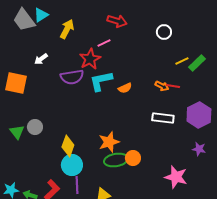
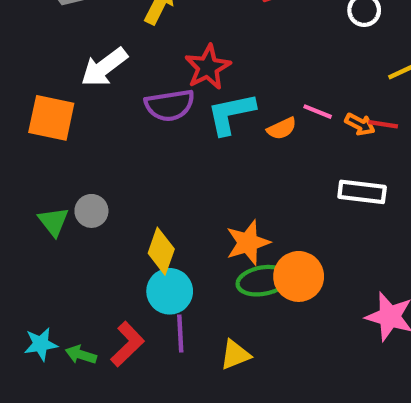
pink line: (104, 43) -> (318, 112), moved, turned 48
white arrow: (41, 59) -> (104, 67), size x1.6
orange circle: (133, 158) -> (299, 276), size x1.5

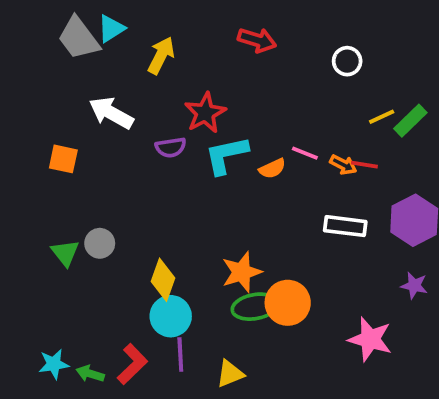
white arrow: (104, 67) -> (111, 113), turned 66
purple semicircle: (170, 105) -> (171, 147), size x0.7
orange square: (51, 118) -> (63, 159), size x0.7

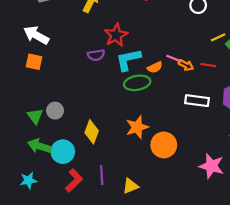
white arrow: (111, 113) -> (36, 35), moved
orange arrow: (343, 165) -> (186, 65), moved
green ellipse: (255, 307) -> (137, 83), moved
cyan circle: (171, 316) -> (63, 152), moved
green arrow: (90, 374) -> (40, 146), moved, size x1.5

